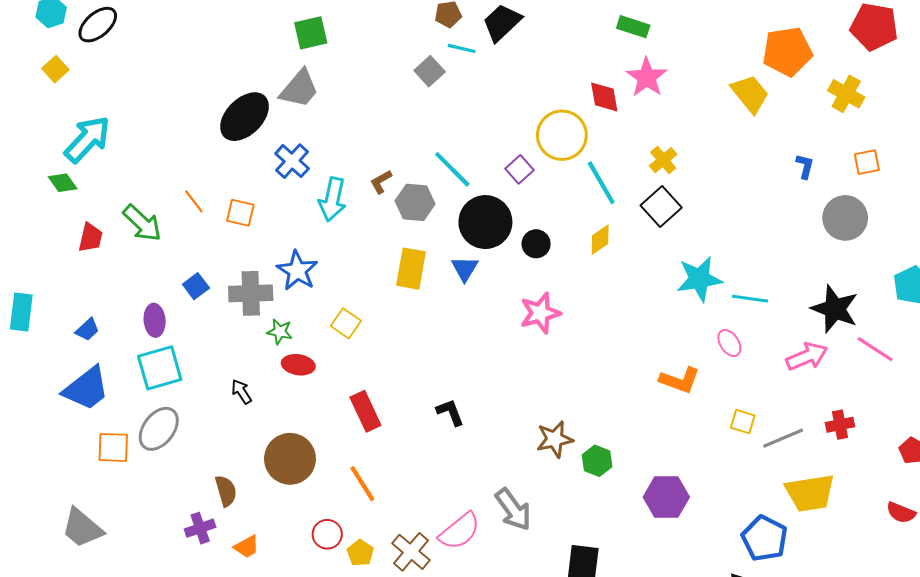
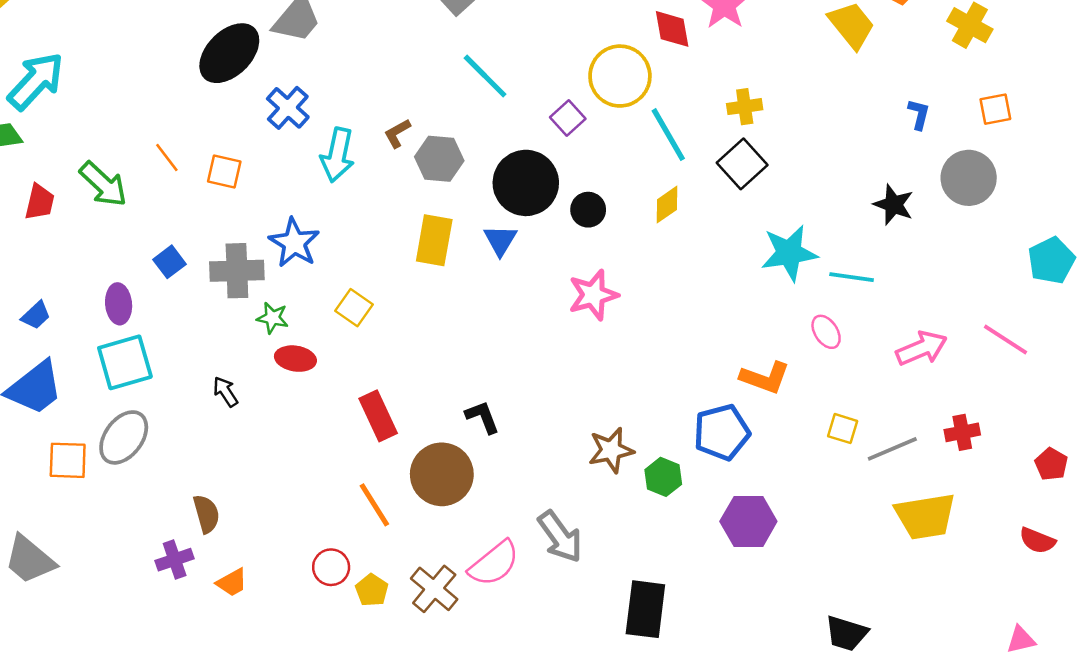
yellow cross: (663, 160) -> (745, 107), turned 32
cyan line: (452, 169) -> (485, 76), moved
black star: (835, 309) -> (894, 205), moved, size x0.7
brown circle: (290, 459) -> (442, 474), moved
blue pentagon: (765, 538) -> (722, 432), moved, turned 30

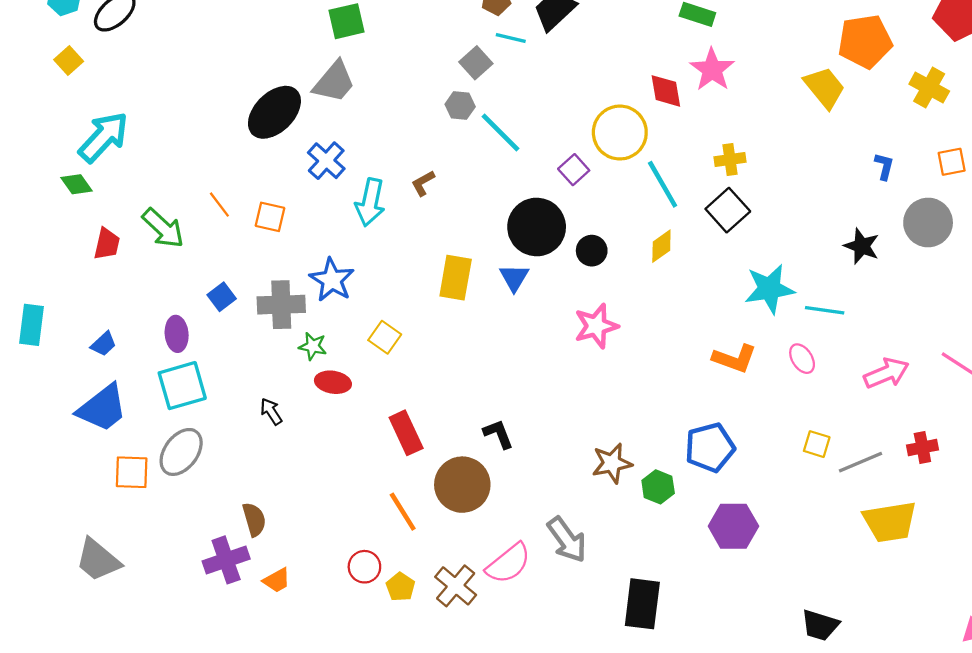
gray hexagon: (439, 159) -> (460, 106), moved, size x0.7
orange L-shape: (765, 378) -> (735, 359), moved
purple cross: (175, 560) -> (226, 560), size x1.4

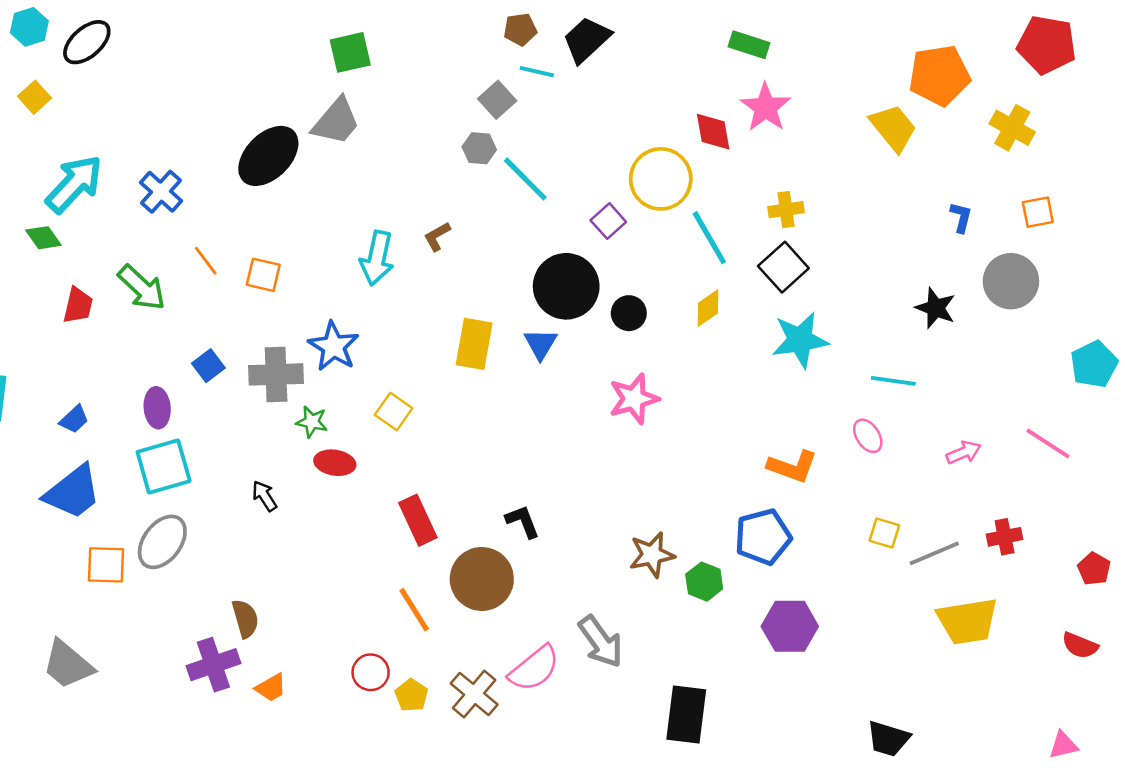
blue cross: (326, 161) -> (161, 192), moved
cyan star: (769, 289) -> (800, 340), moved
orange L-shape: (735, 359) -> (792, 467), moved
pink arrow: (886, 373) -> (964, 452), size x0.7

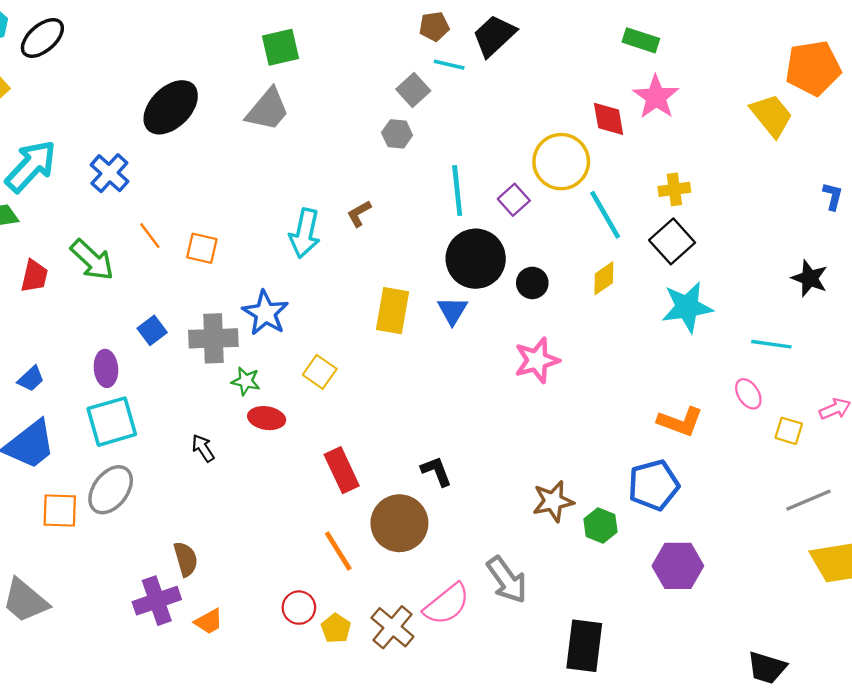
black ellipse: (268, 156) -> (171, 107), moved
cyan line: (525, 179) -> (457, 190), moved, turned 39
yellow square: (884, 533) -> (789, 431), moved

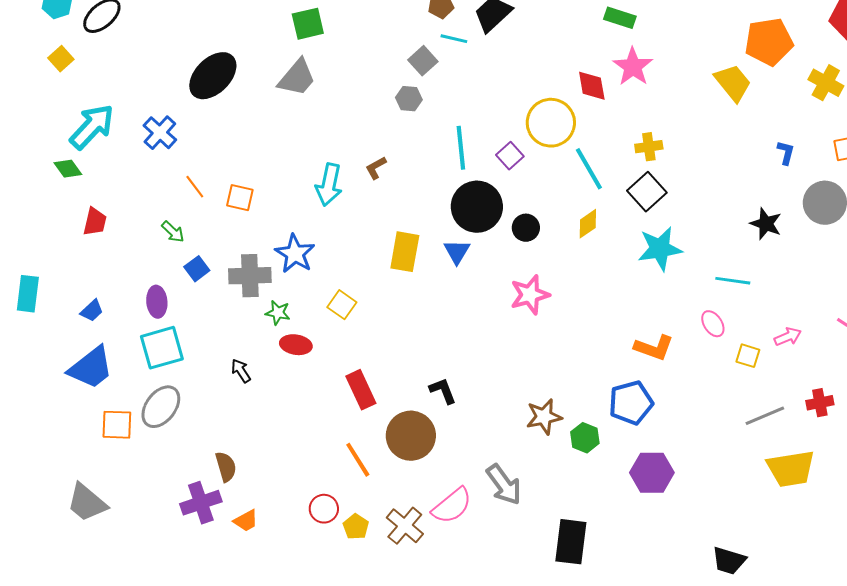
green arrow: (92, 260) -> (173, 232), moved, size x0.6

